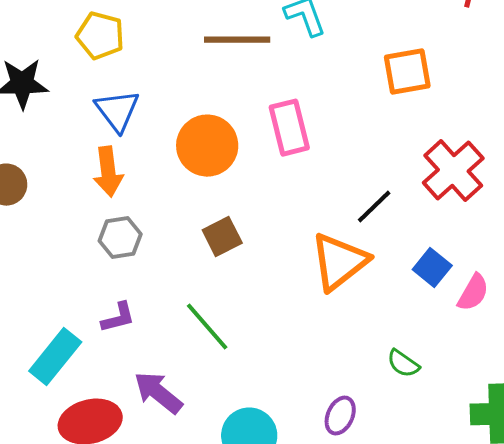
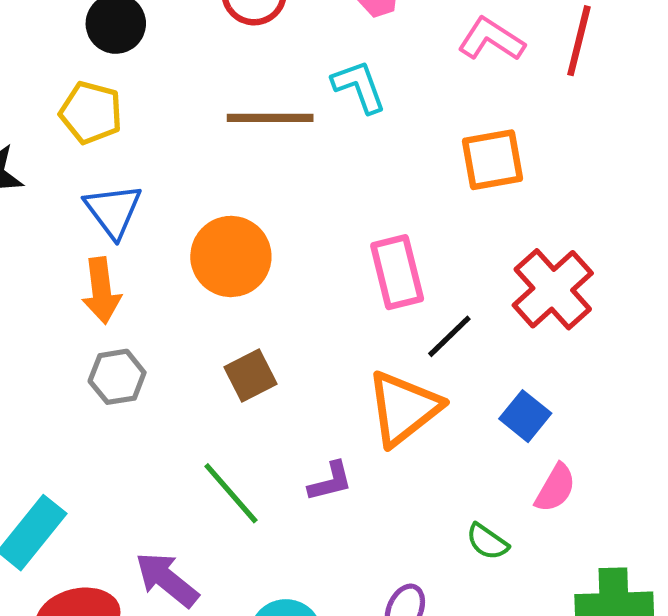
pink rectangle: (289, 128) -> (397, 272), moved
pink semicircle: (473, 293) -> (555, 488), moved
purple L-shape: (118, 318) -> (330, 482), moved

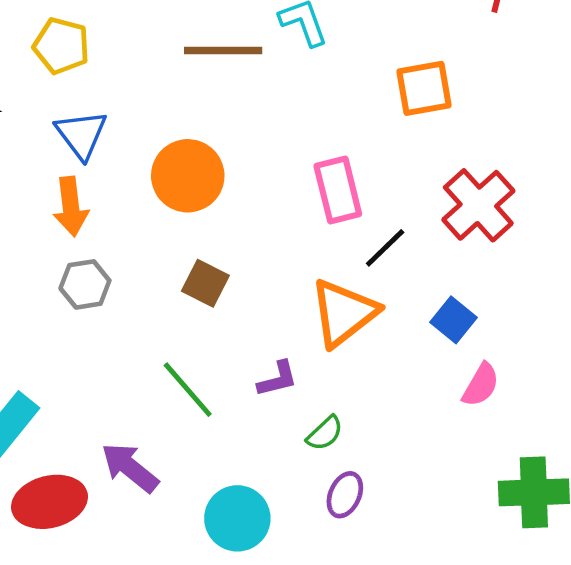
brown square: (251, 376) -> (205, 283), turned -36
green semicircle: (487, 542) -> (325, 433), moved, turned -78

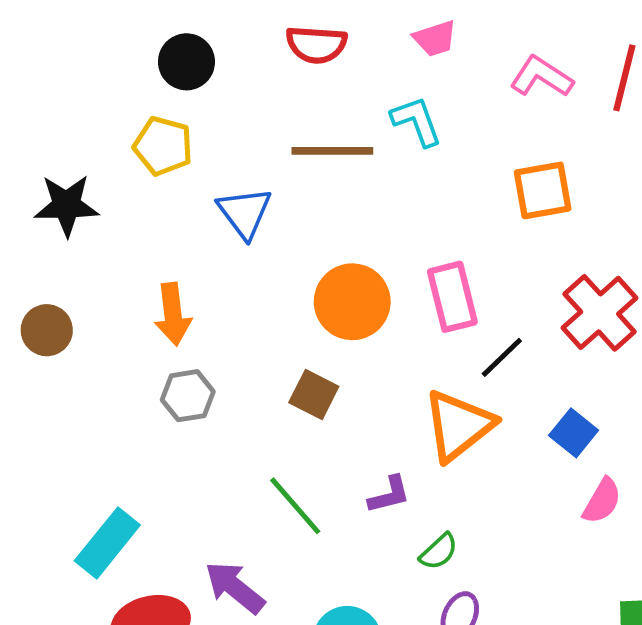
blue triangle: (81, 134) -> (245, 213), moved
orange circle: (188, 176) -> (352, 302), moved

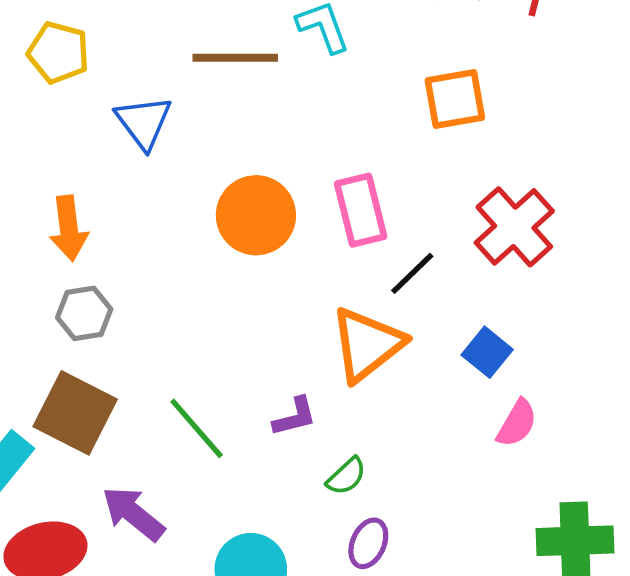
brown square: (314, 395) -> (75, 413), moved, size x1.6

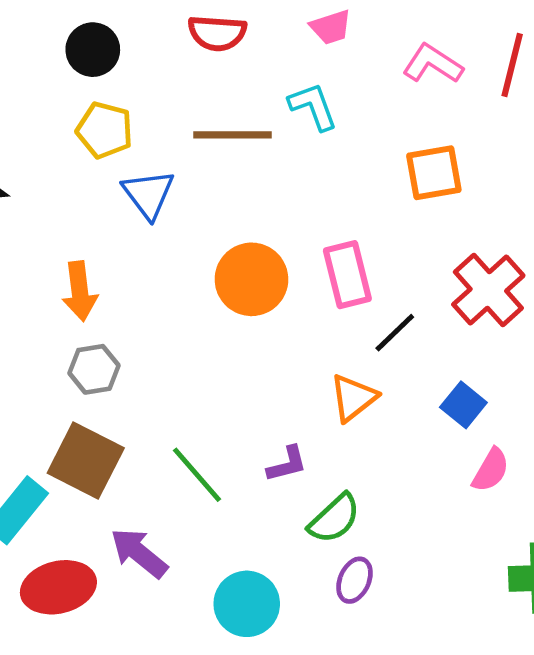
yellow pentagon: (58, 53) -> (105, 130), moved
orange triangle: (367, 344) -> (353, 398), size x0.7
green semicircle: (346, 476) -> (334, 519), size x1.4

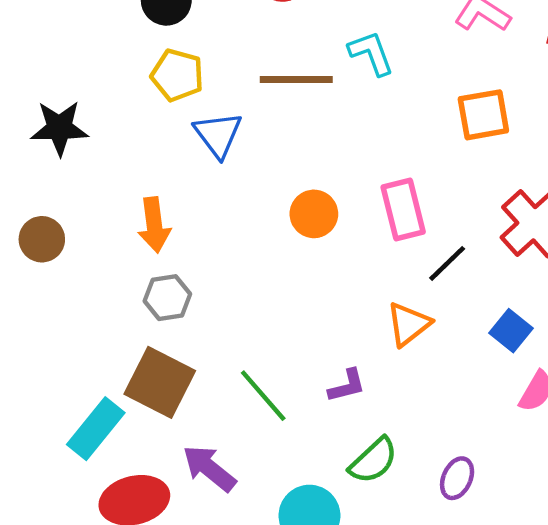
orange circle: (251, 279) -> (314, 214), size x0.7
green semicircle: (334, 519) -> (373, 461), moved
purple ellipse: (355, 580) -> (457, 478), moved

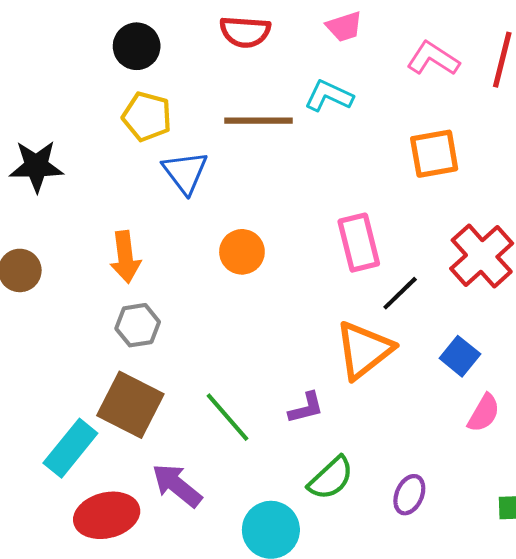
cyan L-shape: (371, 53) -> (329, 96), turned -45
orange circle: (314, 214) -> (242, 252), moved
orange triangle: (409, 324) -> (364, 350), size x1.4

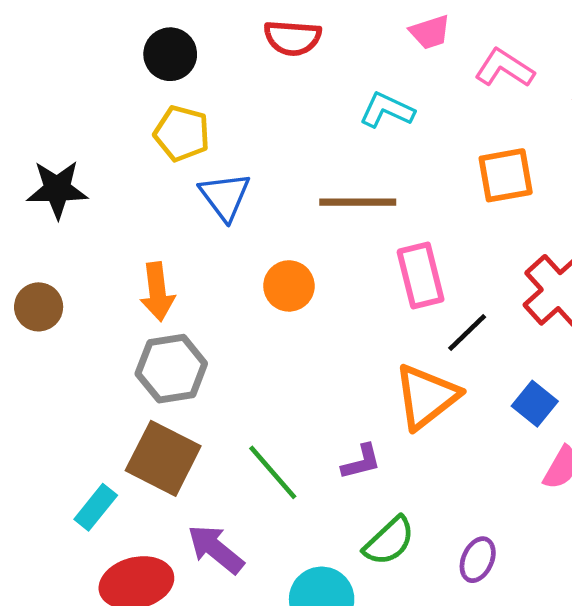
pink trapezoid: (344, 27) -> (430, 32), moved
brown line: (259, 121) -> (358, 202), moved
gray hexagon: (138, 325) -> (171, 369), size x1.4
cyan rectangle: (70, 448) -> (96, 507), size x0.7

